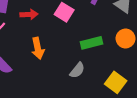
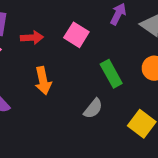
green rectangle: (92, 43) -> (111, 74), turned 75

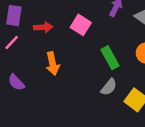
gray semicircle: (93, 108) -> (109, 87), moved

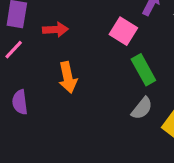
pink square: (81, 25) -> (123, 31), moved
purple semicircle: (16, 82) -> (20, 102), turned 36

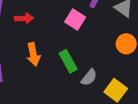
green rectangle: (143, 70) -> (68, 61), moved

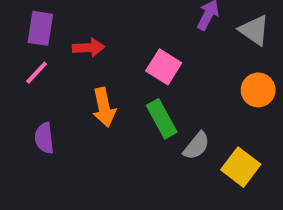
pink square: (75, 19) -> (164, 67), moved

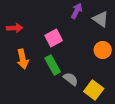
pink square: (164, 67) -> (54, 38), turned 30
gray semicircle: (196, 146) -> (71, 79), turned -91

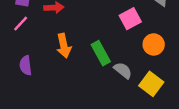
pink square: (54, 38) -> (130, 19), moved
orange circle: (103, 50) -> (154, 44), moved

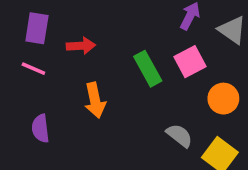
pink line: (21, 24) -> (33, 69), turned 70
green rectangle: (101, 53) -> (148, 69), moved

